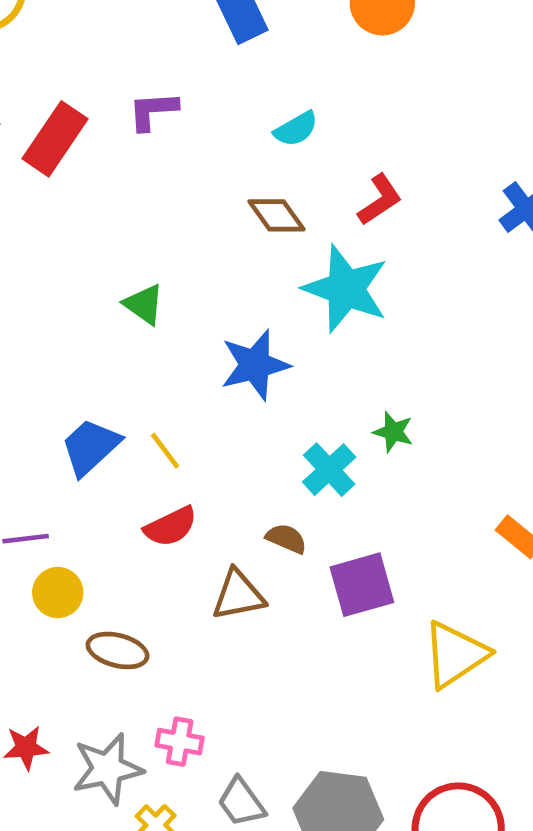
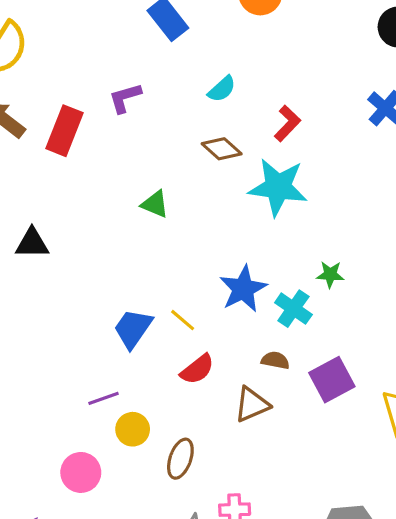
green triangle: (144, 304) -> (155, 204), moved
blue star: (255, 365) -> (243, 289), moved
brown ellipse: (118, 650) -> (180, 459), turned -72

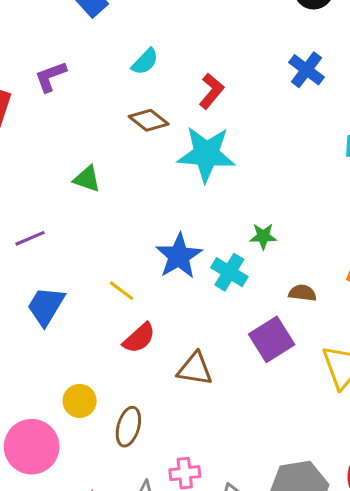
blue trapezoid: (133, 329) -> (46, 306), moved
brown semicircle: (275, 360) -> (302, 293), moved
purple line: (104, 398) -> (30, 238), moved
brown triangle: (252, 405) -> (195, 369), turned 36
pink circle: (81, 472) -> (32, 447), size x1.4

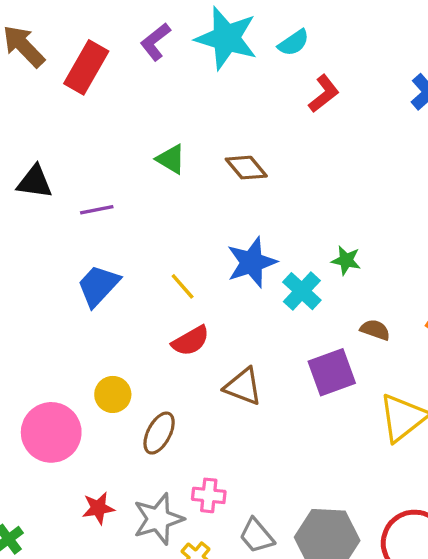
cyan semicircle: (145, 62) -> (294, 43), moved
purple L-shape: (51, 77) -> (155, 42), turned -30
brown diamond: (149, 120) -> (246, 168), moved
cyan star: (206, 154) -> (226, 38), moved

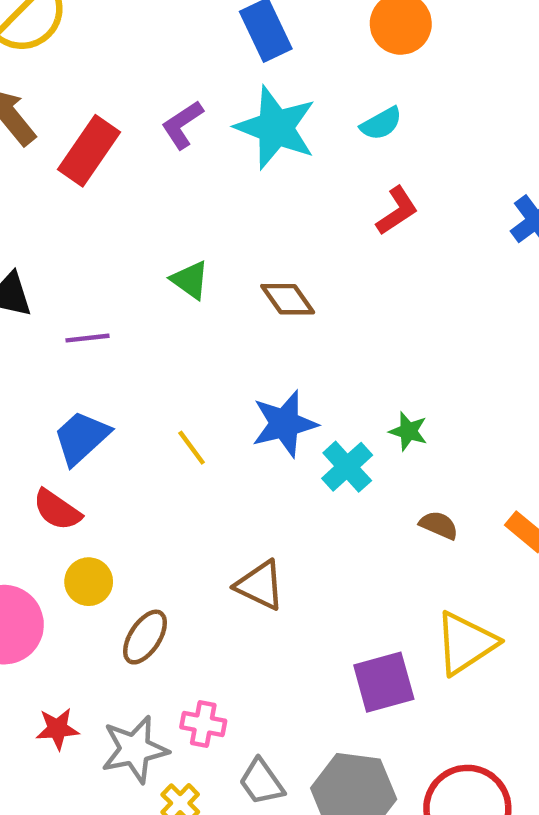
cyan semicircle: (294, 43) -> (381, 124), moved
red semicircle: (191, 341) -> (57, 510), moved, turned 60
purple square: (332, 372) -> (384, 682), moved

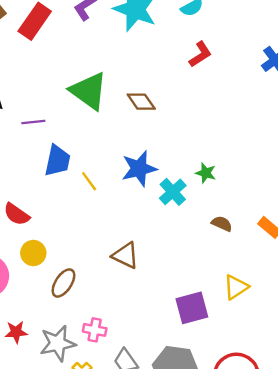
green triangle: (190, 280) -> (89, 91), size x1.8
blue trapezoid: (81, 438) -> (57, 161), moved, turned 144
yellow triangle: (466, 643) -> (236, 287), size x0.7

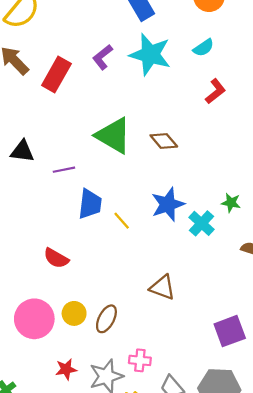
yellow circle: (33, 253) -> (74, 313), moved

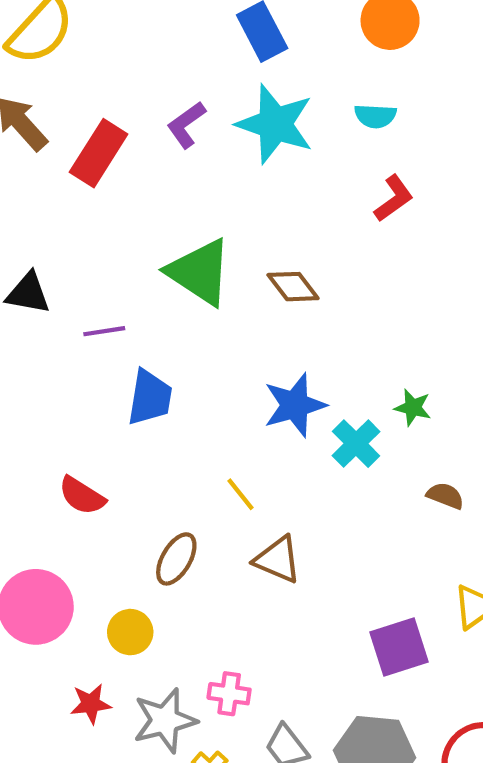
cyan semicircle: (204, 48) -> (375, 116), turned 35
yellow line: (122, 221) -> (241, 494), moved
yellow circle: (74, 313) -> (130, 632), moved
brown ellipse: (106, 319) -> (176, 559), moved

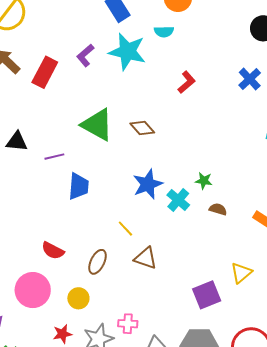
cyan semicircle: (375, 116) -> (164, 32), moved
red semicircle: (82, 496) -> (53, 251), moved
brown semicircle: (445, 496) -> (218, 209), moved

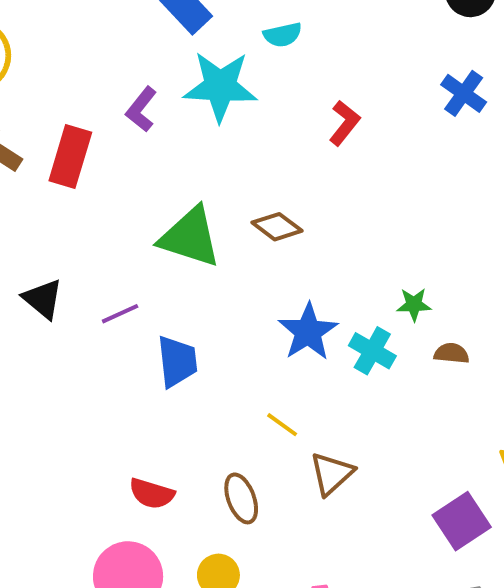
black triangle: (17, 142) -> (43, 299), turned 45
brown triangle: (146, 258) -> (332, 474), turned -50
brown ellipse: (98, 262) -> (241, 498), turned -35

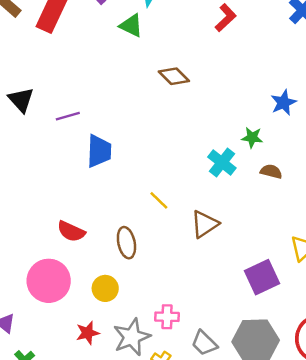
green triangle: (190, 237) -> (131, 25), moved, size x0.6
blue star: (308, 332) -> (283, 103), moved, size x0.7
brown triangle: (332, 474) -> (205, 224), moved

